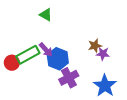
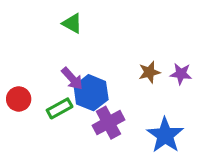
purple star: (103, 54) -> (181, 74), moved
green rectangle: (28, 55) -> (60, 108), moved, size x0.7

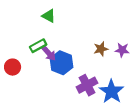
green rectangle: (60, 108) -> (38, 46), moved
purple cross: (108, 123) -> (87, 85), moved

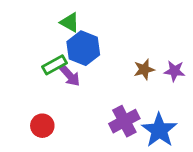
blue hexagon: (61, 63) -> (83, 48), moved
red circle: (13, 67) -> (42, 126), moved

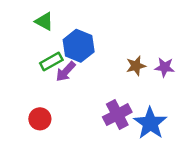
green triangle: (70, 22) -> (44, 21), moved
purple arrow: (70, 76) -> (66, 72), turned 85

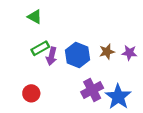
blue hexagon: (79, 46) -> (78, 55), moved
purple arrow: (66, 72) -> (52, 56), turned -30

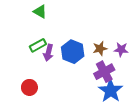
green triangle: (35, 17) -> (40, 12), moved
purple cross: (92, 90) -> (104, 72), moved

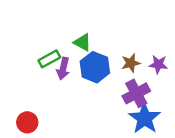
green triangle: (40, 12) -> (82, 42), moved
red circle: (29, 87) -> (27, 122), moved

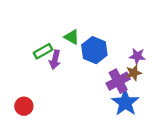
brown star: (131, 63) -> (134, 73), moved
blue hexagon: (95, 67) -> (94, 50), moved

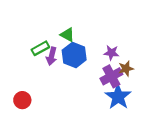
blue hexagon: (94, 50) -> (74, 55), moved
purple star: (137, 56) -> (111, 53), moved

